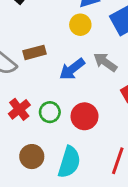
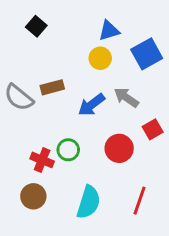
red cross: (19, 109) -> (42, 160), moved, turned -30
red circle: (84, 116) -> (119, 148), moved
brown circle: (32, 157) -> (33, 196), moved

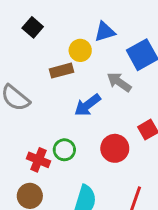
yellow circle: (100, 58) -> (80, 50), moved
brown rectangle: (52, 87) -> (62, 71), moved
gray arrow: (126, 97) -> (119, 82), moved

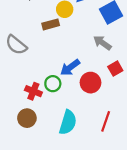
gray arrow: (119, 82) -> (102, 43), moved
blue arrow: (87, 105) -> (70, 67), moved

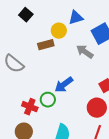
gray arrow: (102, 43) -> (85, 52), moved
red circle: (90, 83) -> (97, 108), moved

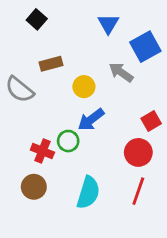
blue triangle: (76, 18) -> (108, 24), turned -42
yellow circle: (59, 31) -> (84, 87), moved
brown rectangle: (46, 45) -> (51, 64), moved

